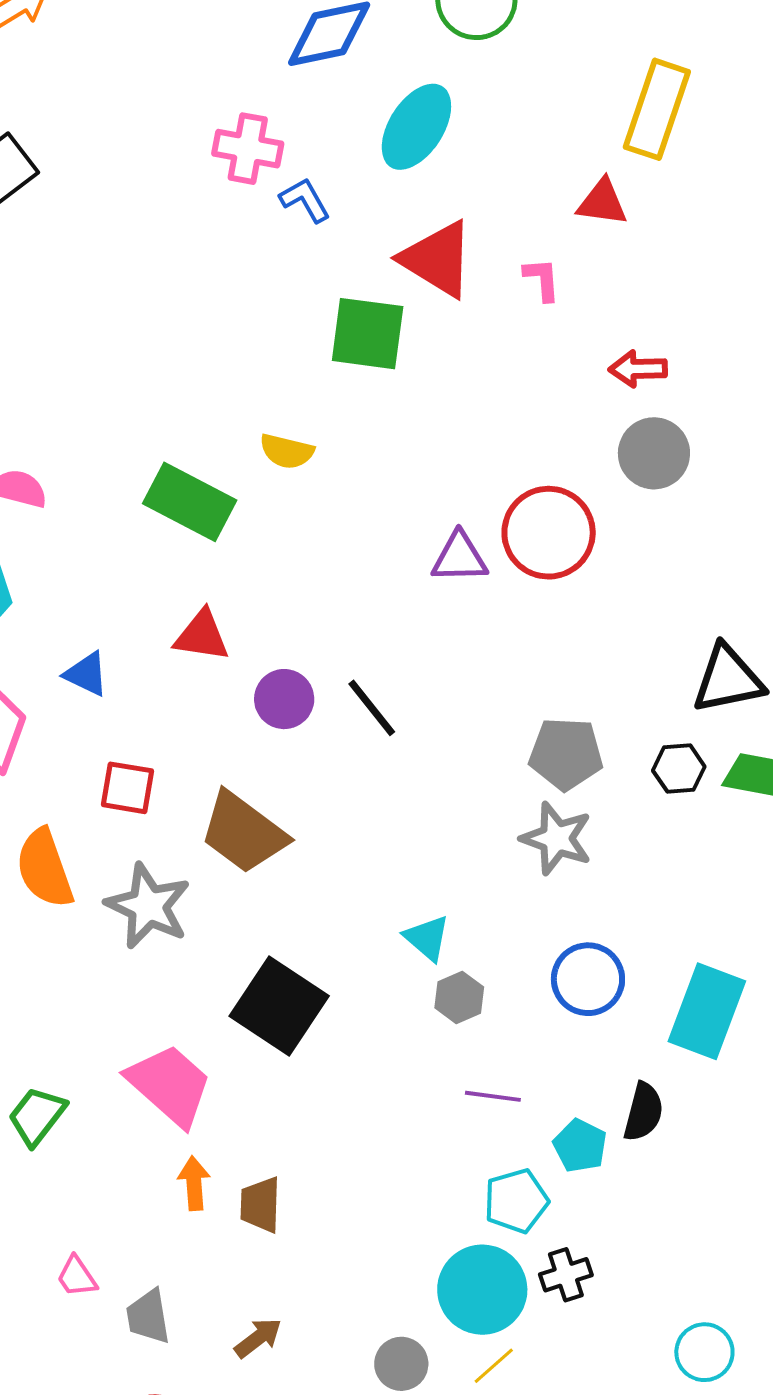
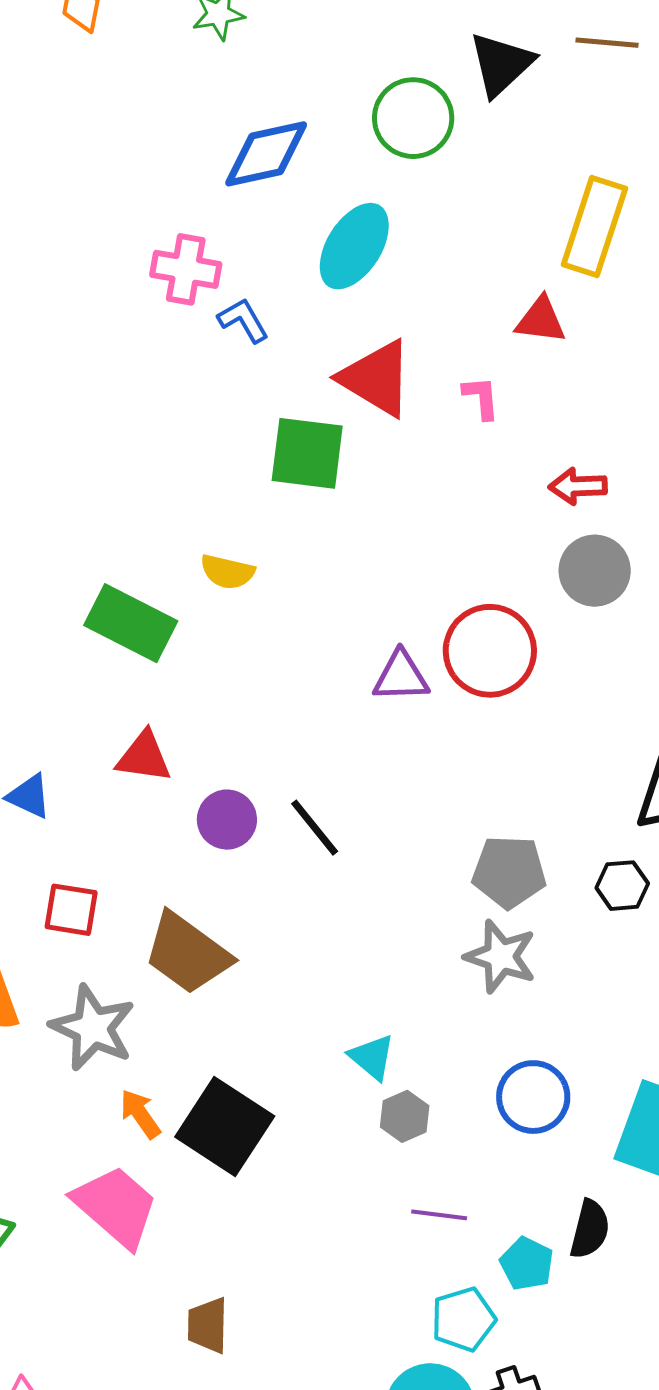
orange arrow: (194, 1183) -> (140, 1114), moved, turned -30

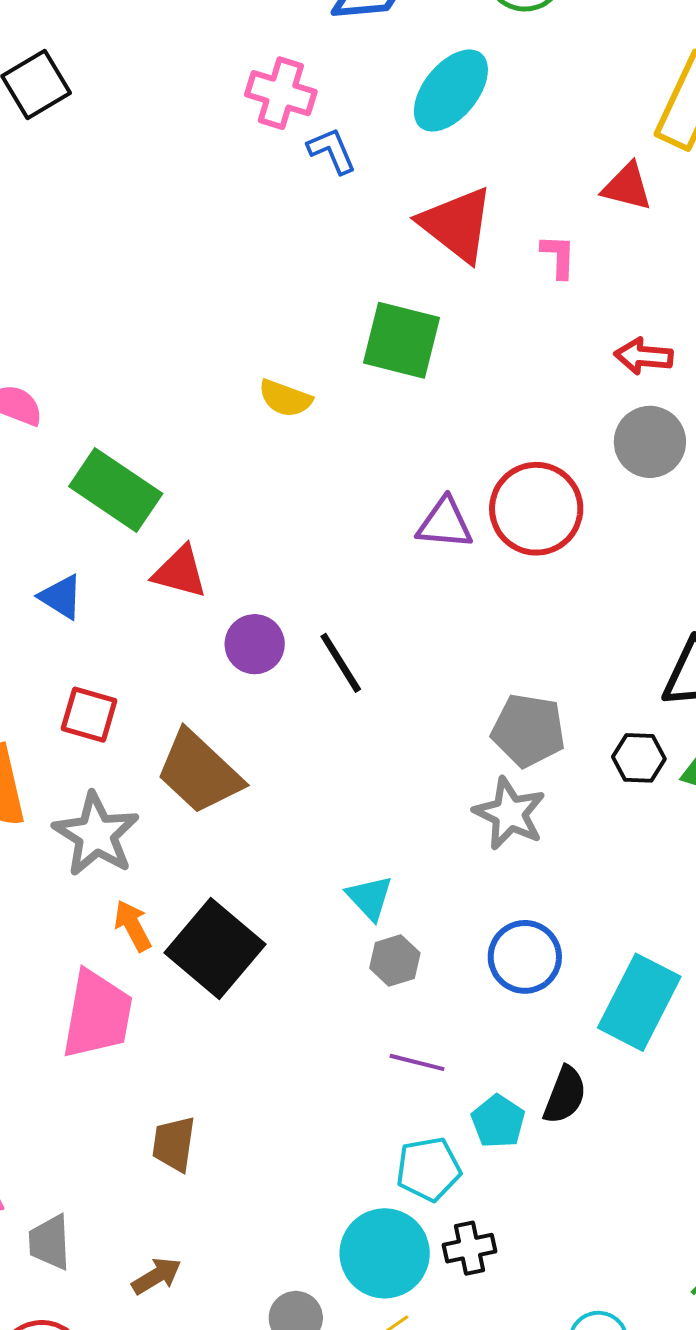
green square: (307, 453) -> (401, 340), moved
green rectangle: (131, 623) -> (116, 490), moved
pink trapezoid: (116, 1206) -> (97, 1015), turned 52

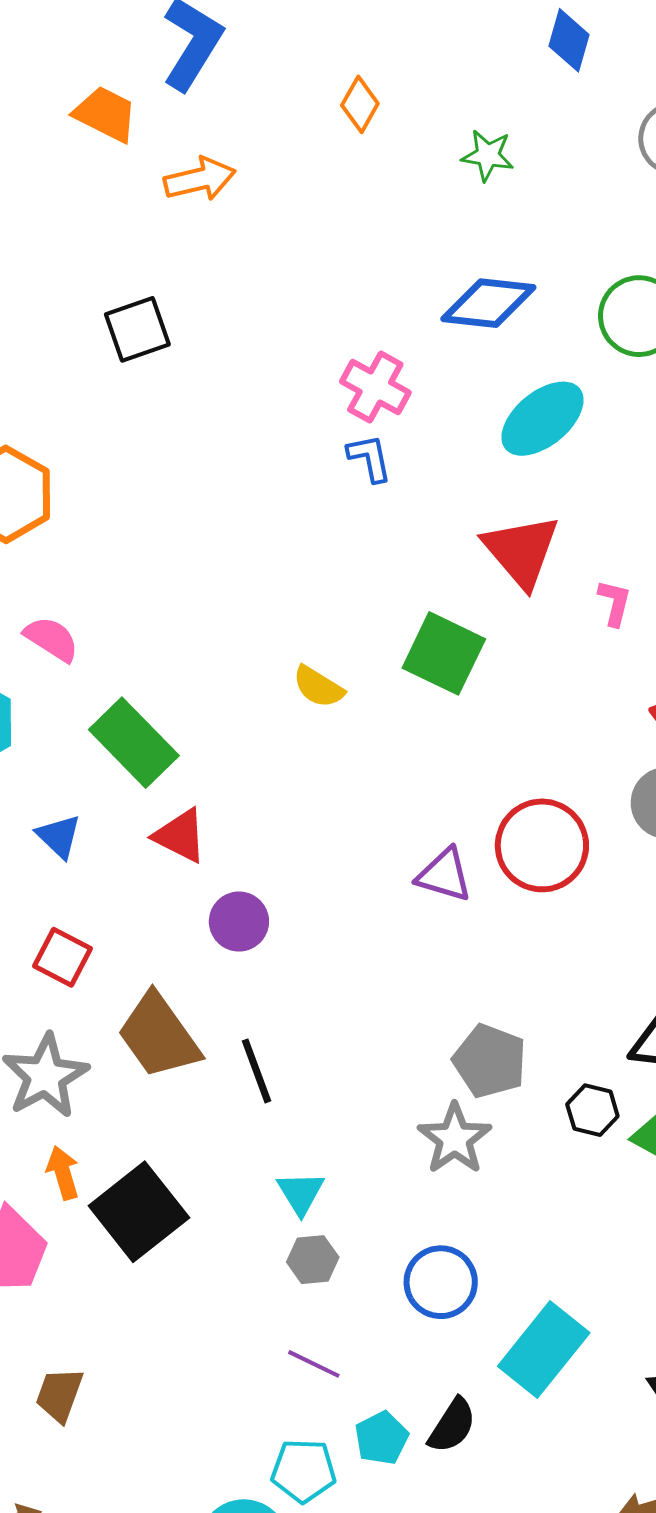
blue L-shape: (332, 151) -> (370, 458), moved
purple triangle: (445, 523) -> (444, 875), moved
black line: (341, 663) -> (257, 1071), moved

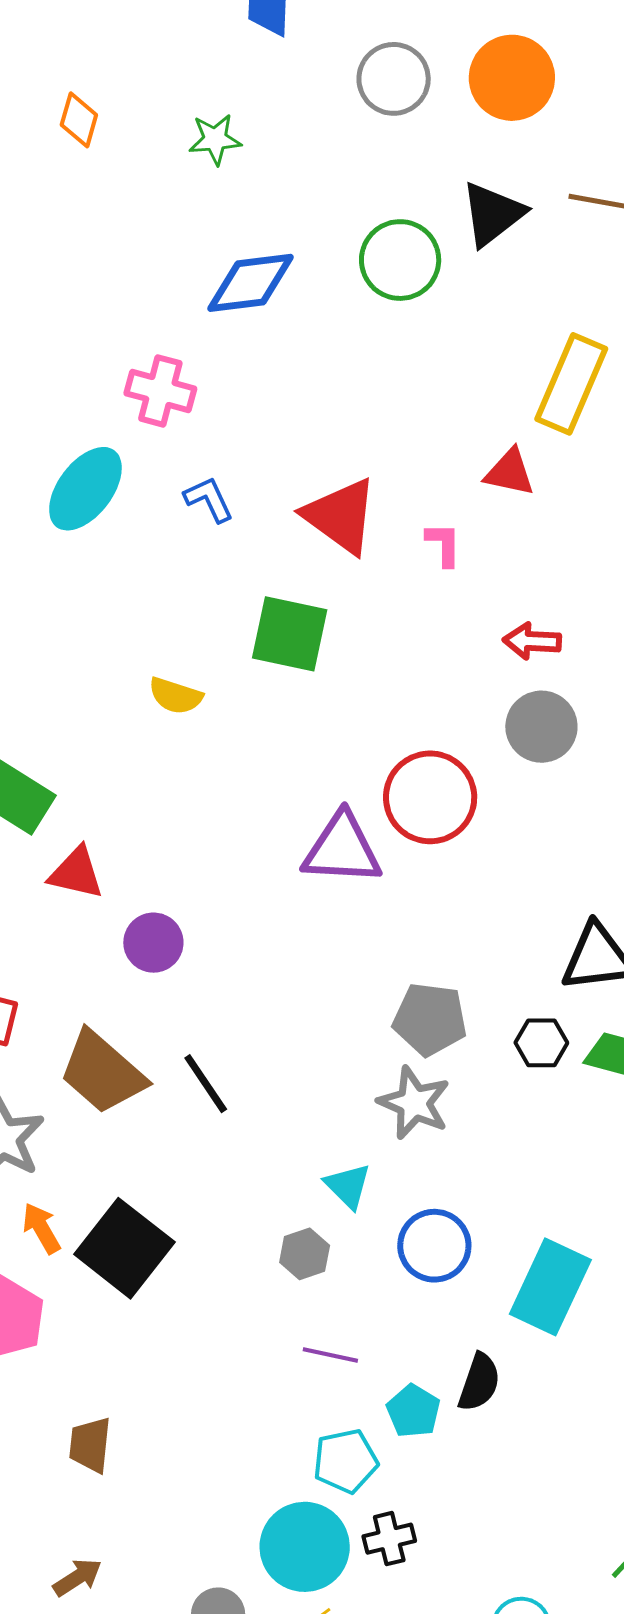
cyan ellipse: (543, 419) -> (85, 489), moved
blue L-shape: (370, 458) -> (209, 499), moved
purple triangle: (444, 875) -> (342, 849), size x1.4
cyan triangle: (301, 1193) -> (348, 1186), moved

